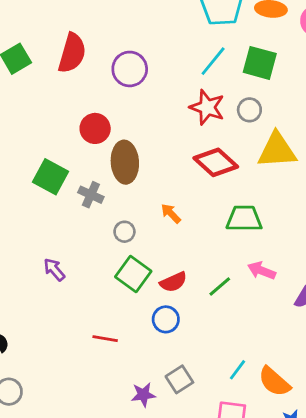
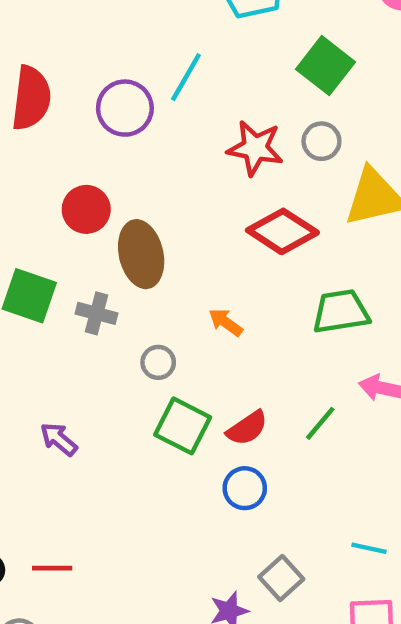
cyan line: (213, 61) -> (186, 77), moved
green square: (260, 63) -> (326, 66), turned 32
red line: (105, 339) -> (52, 568), moved
cyan line: (237, 370) -> (369, 548), turned 75

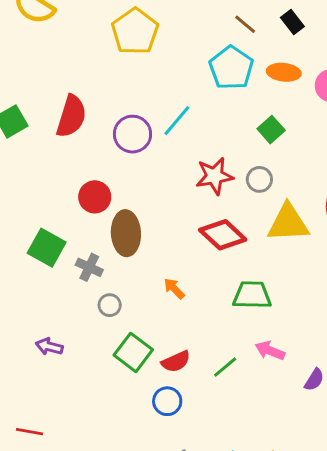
green square: (326, 66) -> (271, 130), size x0.7
red star: (255, 148) -> (214, 176), turned -30
gray circle: (158, 362) -> (110, 305), moved
purple arrow: (59, 439) -> (49, 347), turned -36

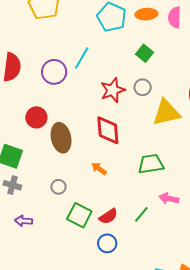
red diamond: (223, 235) -> (108, 130), moved, turned 52
gray cross: (89, 267) -> (12, 185), moved

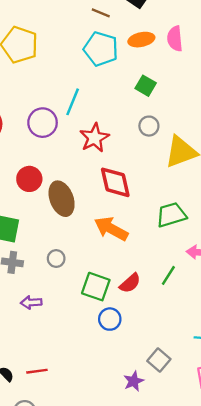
red star: (113, 90) -> (94, 138), moved
orange arrow: (99, 169) -> (111, 229), size x1.8
gray circle: (58, 187) -> (56, 259), moved
blue circle: (107, 243) -> (110, 319), moved

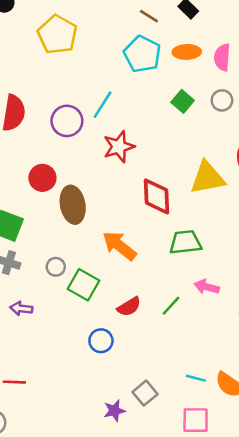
gray circle: (149, 126) -> (222, 100), moved
red diamond: (115, 182) -> (157, 196), moved
green square: (96, 287) -> (84, 285), moved

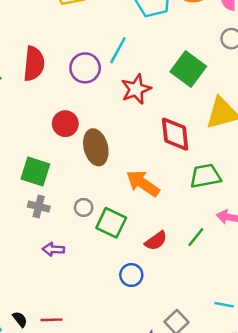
green square: (183, 101) -> (188, 69), moved, size x1.6

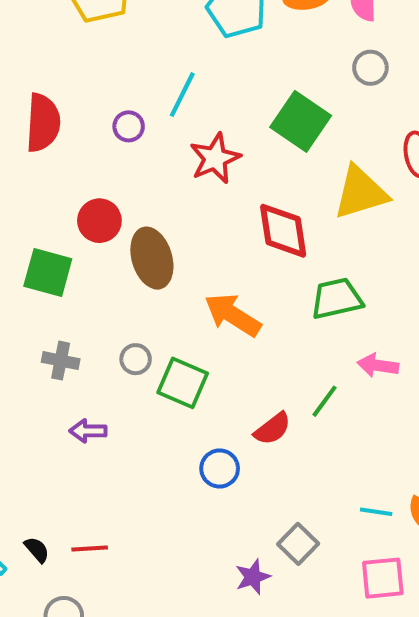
purple circle: (85, 68) -> (129, 126), size x0.6
green square: (35, 172) -> (48, 272), moved
red semicircle: (156, 241) -> (272, 429), moved

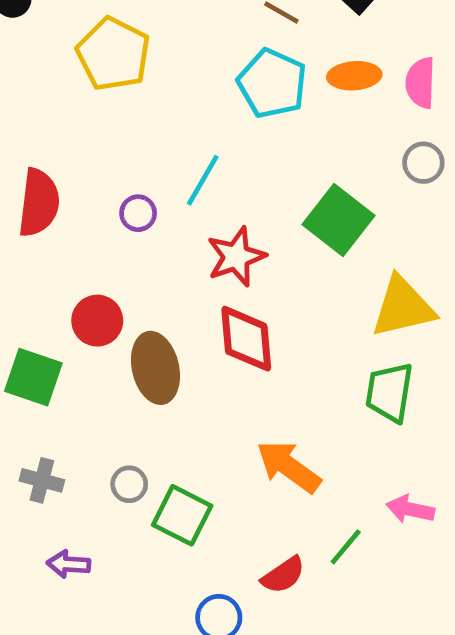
red diamond: (283, 231) -> (246, 339), moved
green trapezoid: (337, 298) -> (389, 392), moved, turned -72
orange arrow: (233, 315) -> (289, 467), moved

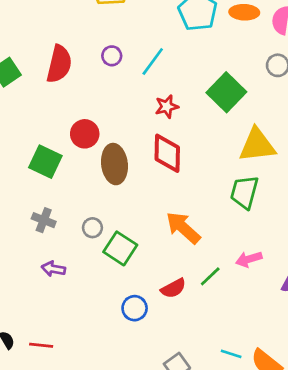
purple circle: (138, 213) -> (112, 56), moved
red star: (236, 257) -> (167, 107), size x0.7
pink arrow: (410, 509) -> (249, 259), turned -35

